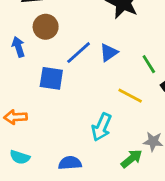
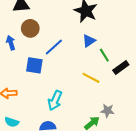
blue triangle: (109, 53) -> (89, 41), moved
cyan arrow: (102, 127) -> (55, 100), moved

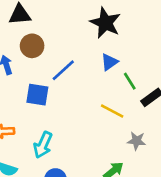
cyan arrow: (55, 100) -> (43, 145), moved
gray star: (107, 111) -> (137, 141), moved

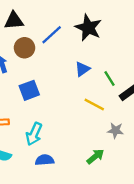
blue triangle: (109, 62) -> (82, 69), moved
blue line: (63, 70) -> (52, 35), moved
blue square: (37, 95) -> (29, 90), turned -30

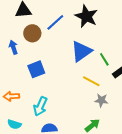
blue triangle: (82, 69) -> (81, 51), size x1.6
gray star: (115, 130) -> (101, 100), moved

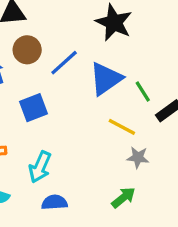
blue line: (55, 22) -> (64, 63), moved

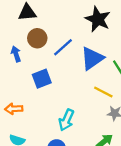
cyan arrow: (40, 167) -> (66, 120), moved

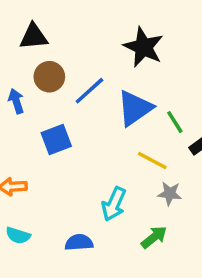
cyan arrow: (66, 120) -> (114, 204), moved

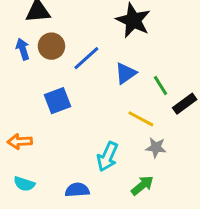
blue arrow: (16, 101) -> (23, 49), moved
blue triangle: (135, 108) -> (126, 73), size x0.7

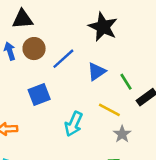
gray star: (156, 148) -> (122, 134), turned 30
cyan arrow: (107, 157) -> (74, 124), moved

